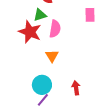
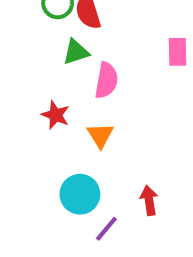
red star: (30, 32) -> (56, 115), moved, size x0.6
purple line: (43, 100) -> (106, 229), moved

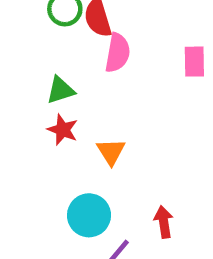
green triangle: (76, 52) -> (60, 90), moved
pink semicircle: (106, 80) -> (118, 53), moved

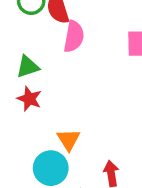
orange triangle: (111, 152) -> (69, 140), moved

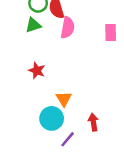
green triangle: (28, 67) -> (33, 25), moved

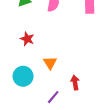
cyan circle: (52, 118) -> (23, 76), moved

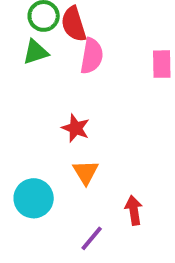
red star: (27, 39) -> (76, 128), moved

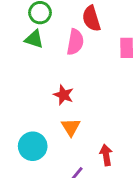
red semicircle: (74, 24) -> (91, 19), moved
green triangle: (36, 52) -> (34, 39), turned 36

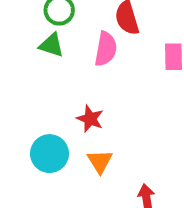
cyan circle: (33, 146) -> (49, 154), moved

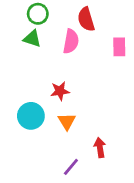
red star: (90, 119) -> (60, 91), turned -30

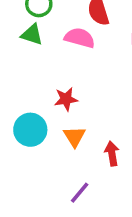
pink semicircle: (71, 41) -> (80, 38), turned -85
red arrow: (100, 148) -> (112, 154), moved

